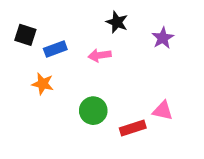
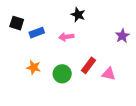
purple star: (163, 38) -> (122, 36), moved
orange star: (43, 84) -> (34, 67), moved
red rectangle: (133, 128) -> (89, 65), moved, turned -35

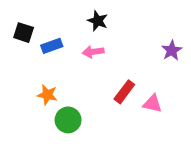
black star: (78, 15) -> (98, 21), moved
green circle: (62, 74) -> (68, 120), moved

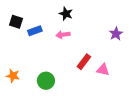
orange star: (47, 95) -> (13, 76), moved

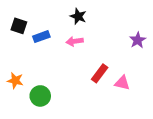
orange star: (13, 76) -> (15, 81), moved
green circle: (46, 81) -> (40, 96), moved

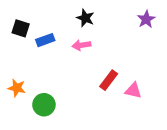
purple star: (138, 40) -> (146, 19), moved

